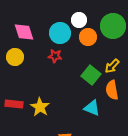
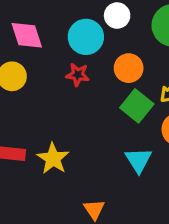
orange circle: (88, 37) -> (129, 68), moved
cyan triangle: (92, 108) -> (138, 160), turned 36

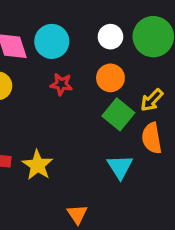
white circle: (117, 16) -> (110, 37), moved
cyan circle: (86, 37) -> (52, 41), moved

